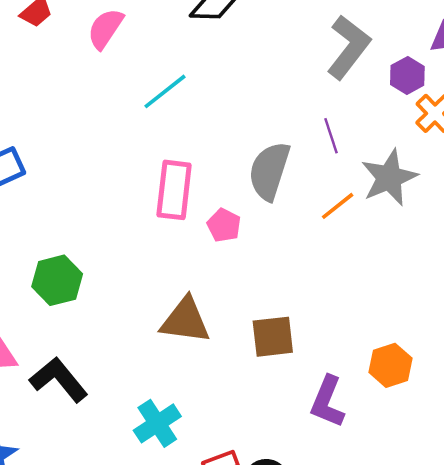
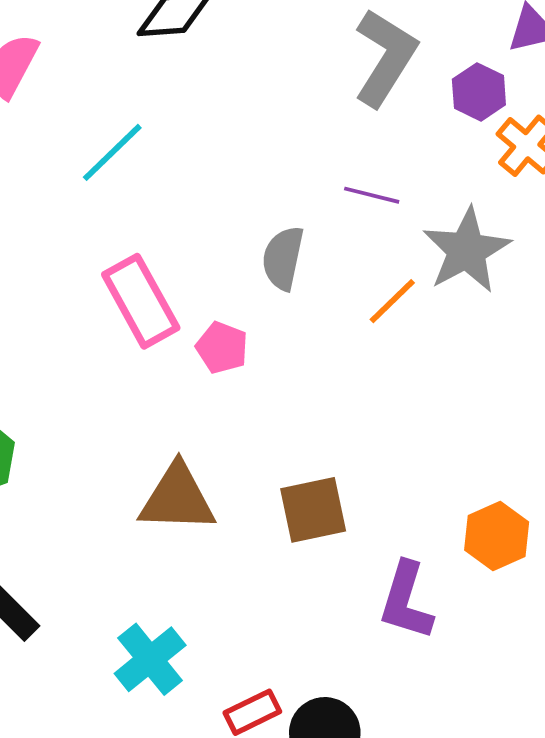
purple line: (331, 136) -> (372, 195), turned -52
gray semicircle: (269, 171) -> (283, 258), size x0.7
pink rectangle: (174, 190) -> (141, 301), turned -30

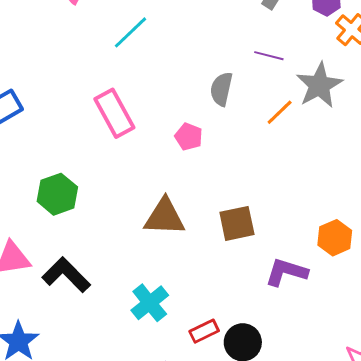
pink rectangle: (141, 301) -> (114, 113), moved
purple L-shape: (406, 601) -> (286, 272), turned 90

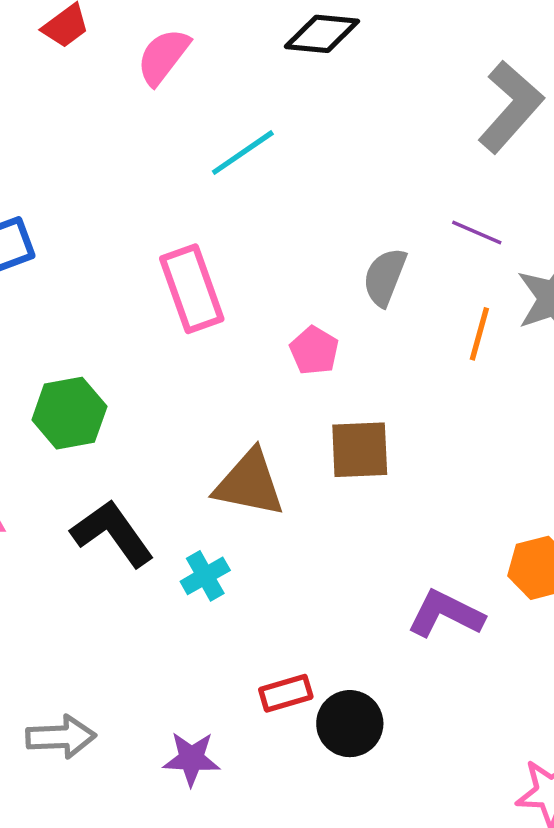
orange line: (280, 112) -> (479, 334), turned -40
brown square: (237, 223) -> (360, 450), moved
black L-shape: (66, 275) -> (112, 533), moved
cyan cross: (150, 303) -> (205, 576), moved, size x0.7

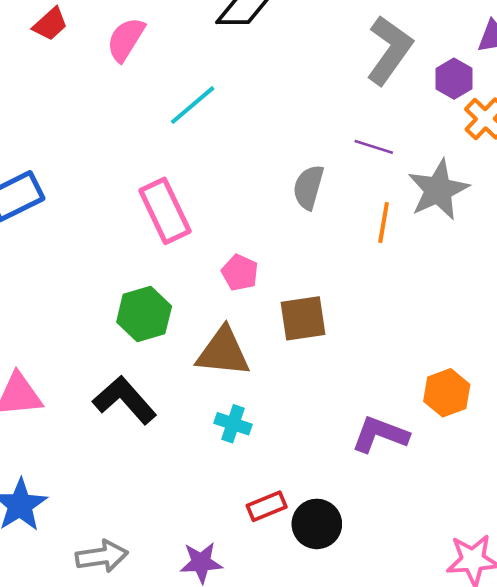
pink pentagon: (314, 351) -> (240, 273), moved
green hexagon: (69, 413) -> (144, 314), moved
cyan cross: (205, 576) -> (233, 424), moved, turned -36

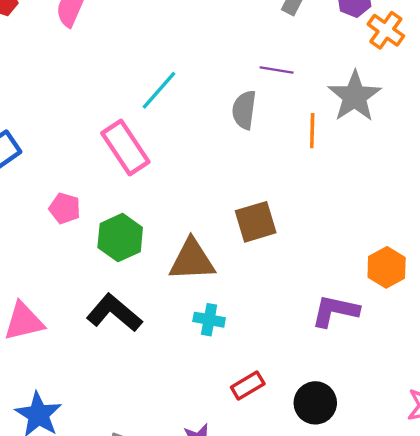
cyan line: (193, 105) -> (159, 90), moved
purple line: (374, 147) -> (277, 70), moved
pink pentagon: (240, 273) -> (65, 208), moved
black circle: (317, 524) -> (315, 403), moved

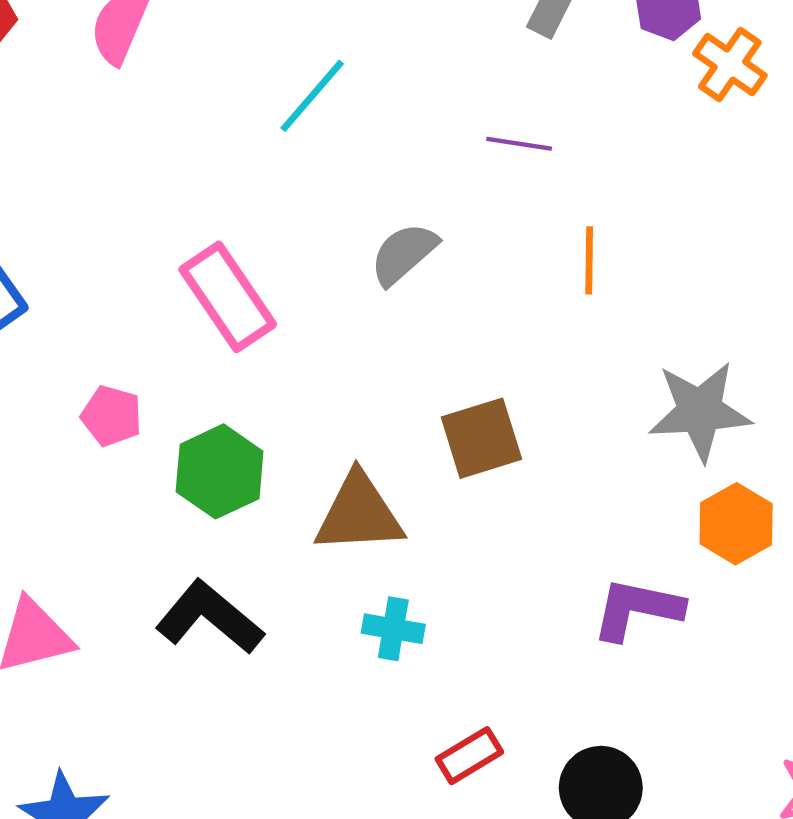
cyan line: (159, 90) -> (312, 96), moved
gray star: (355, 96) -> (700, 411), moved, turned 30
gray semicircle: (244, 110) -> (404, 254), moved, turned 42

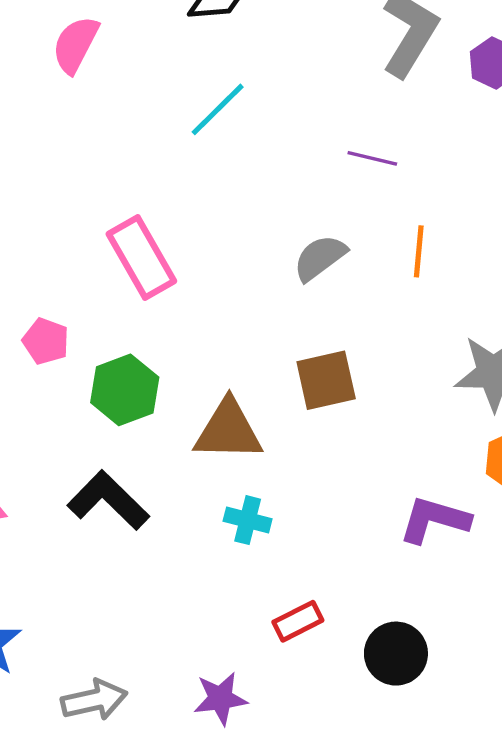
gray semicircle: (404, 254) -> (320, 258), moved

